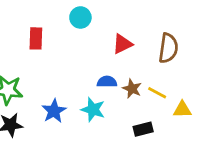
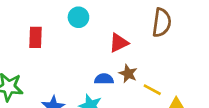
brown semicircle: (168, 48) -> (162, 23), moved
brown star: (132, 89) -> (128, 74), moved

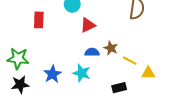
red triangle: (119, 43) -> (88, 25), moved

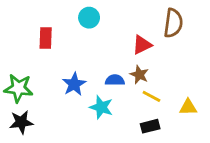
red triangle: (88, 25) -> (142, 45), moved
yellow line: (130, 61) -> (151, 96), moved
blue star: (52, 74) -> (74, 84), moved

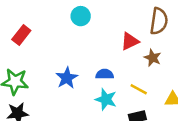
red rectangle: (46, 38) -> (21, 35), moved, turned 36
brown star: (139, 75) -> (153, 58), moved
cyan star: (101, 107) -> (106, 99), moved

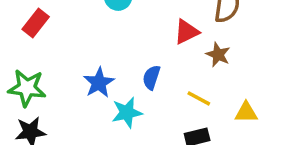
blue semicircle: (105, 74) -> (151, 77), turned -72
cyan star: (106, 99) -> (127, 112), moved, turned -30

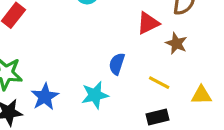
blue star: (99, 83) -> (45, 97), moved

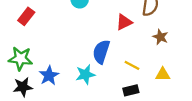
brown star: (176, 43) -> (160, 37), moved
blue semicircle: (117, 64) -> (101, 52), size x1.5

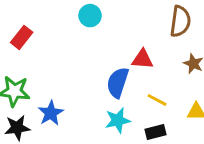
red triangle: (124, 22) -> (142, 59), moved, turned 30
cyan star: (85, 74) -> (118, 120), moved

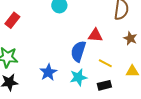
blue star: (51, 113) -> (48, 72), moved

